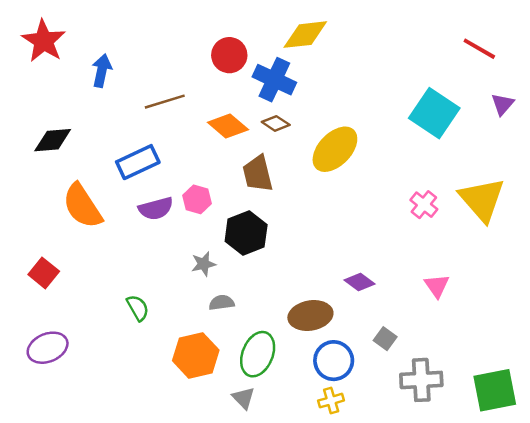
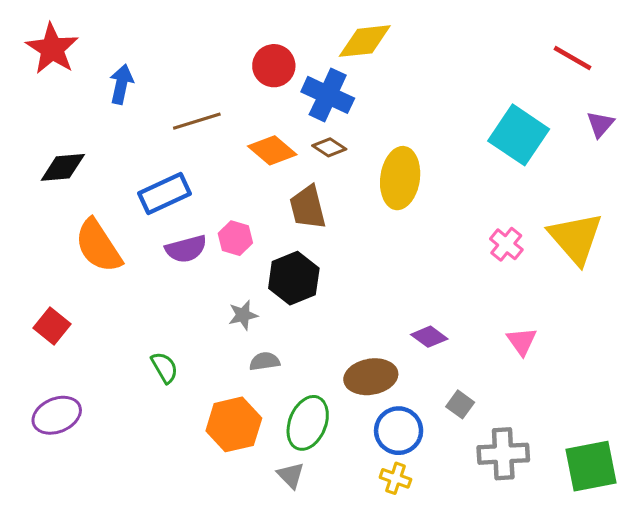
yellow ellipse: (335, 149) -> (400, 178), turned -36
yellow cross: (331, 401) -> (395, 478), turned 35

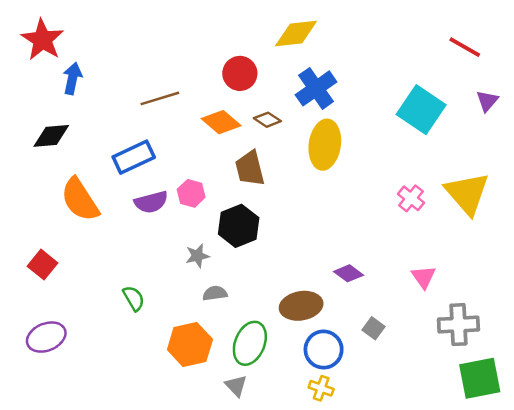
red circle: (274, 66) -> (240, 73), moved
blue arrow: (121, 84) -> (72, 78), moved
blue cross: (328, 95) -> (316, 88), moved, turned 30
gray cross: (503, 454) -> (458, 325), moved

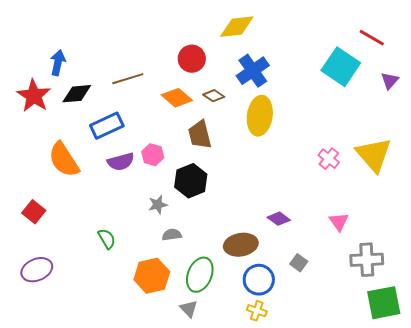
red star: (42, 40) -> (34, 96), moved
cyan square: (421, 110) -> (341, 67), moved
black diamond: (51, 136) -> (77, 94), moved

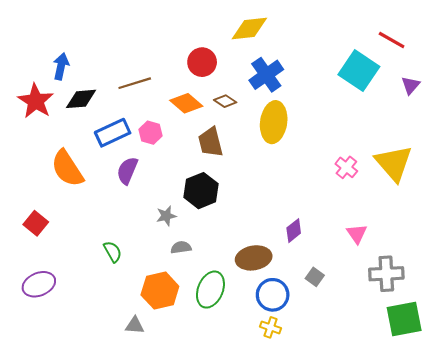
pink hexagon: (153, 155) -> (150, 133), moved
purple semicircle: (121, 162) -> (127, 171), turned 128
purple diamond: (279, 219) -> (294, 231), turned -75
gray triangle: (189, 309) -> (135, 325), moved, turned -42

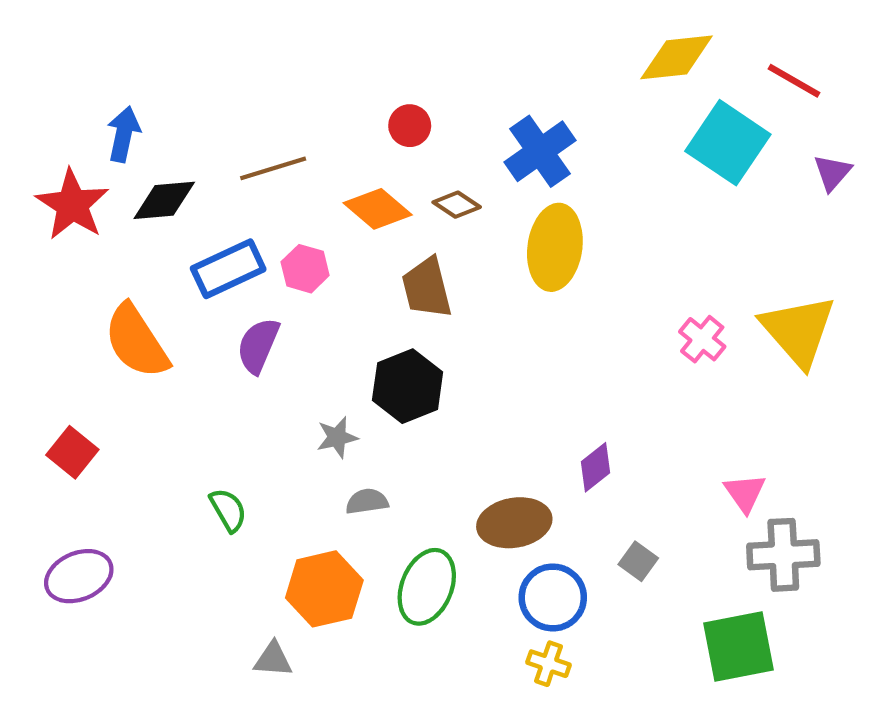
yellow diamond: (249, 28) -> (677, 57), moved
red circle: (202, 62) -> (410, 126), size x0.7
pink triangle: (357, 234) -> (745, 493), moved
green square: (404, 319) -> (739, 647), moved

